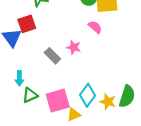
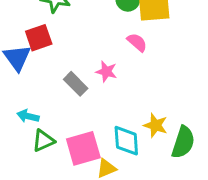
cyan arrow: (19, 78) -> (28, 116), turned 104
cyan diamond: (88, 95) -> (126, 141), turned -40
yellow star: (108, 102) -> (156, 125), moved

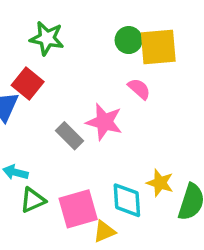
red square: (39, 38) -> (28, 84), turned -32
pink star: (106, 72) -> (104, 122), size x1.5

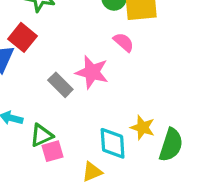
green triangle: (33, 200) -> (41, 135), moved
pink square: (78, 209) -> (52, 151), moved, size x0.6

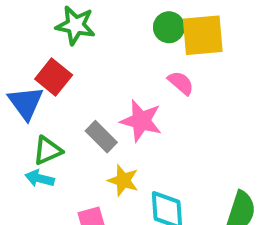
yellow star: (143, 127) -> (123, 180), moved
green triangle: (41, 135) -> (48, 151), moved

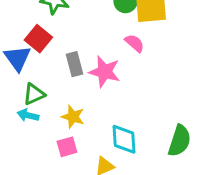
gray rectangle: (101, 137) -> (74, 64), moved, turned 30
yellow star: (123, 180) -> (73, 117), moved

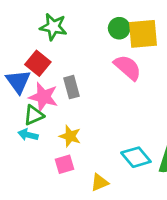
pink semicircle: (135, 43) -> (128, 67), size x1.5
pink star: (104, 72) -> (43, 97), moved
cyan diamond: (124, 139) -> (136, 157), moved, turned -36

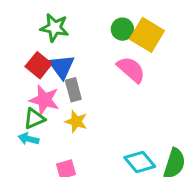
yellow square: (143, 34) -> (147, 35), turned 36
blue triangle: (18, 81) -> (62, 67), moved
yellow star: (70, 136) -> (76, 122), moved

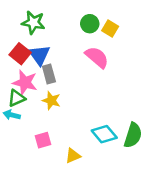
yellow square: (147, 35) -> (110, 28), size x0.6

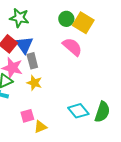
yellow square: (110, 28) -> (83, 23), size x1.5
yellow triangle: (73, 156) -> (40, 127), moved

